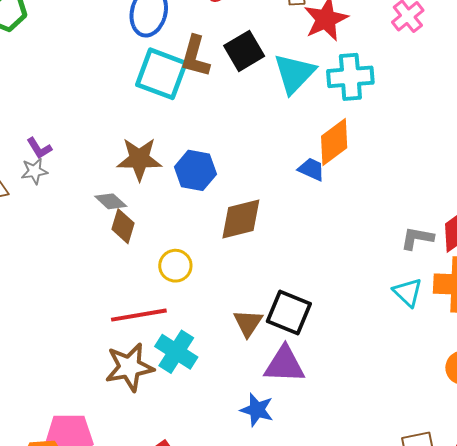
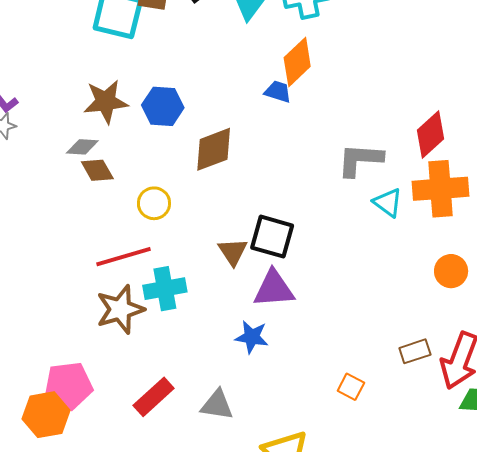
gray diamond: (111, 201) -> (82, 147), turned -32
brown diamond: (123, 226) -> (97, 170), turned -40
gray L-shape: (417, 238) -> (360, 160), moved, size x1.4
cyan cross: (176, 352) -> (165, 289), turned -36

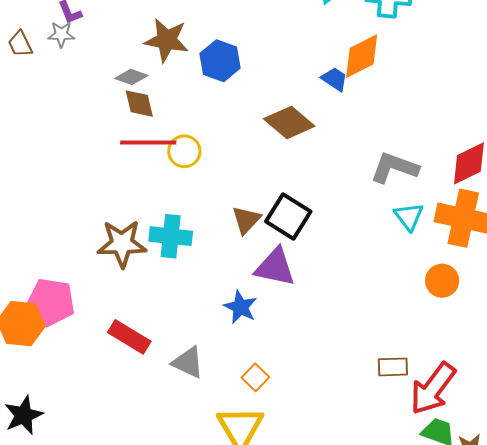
brown diamond: (214, 149) -> (289, 123), moved, turned 45
red line: (124, 257) -> (148, 142), moved
orange circle: (451, 271) -> (442, 281), moved
orange square: (351, 387) -> (255, 377), moved
red rectangle: (154, 397) -> (129, 337), turned 57

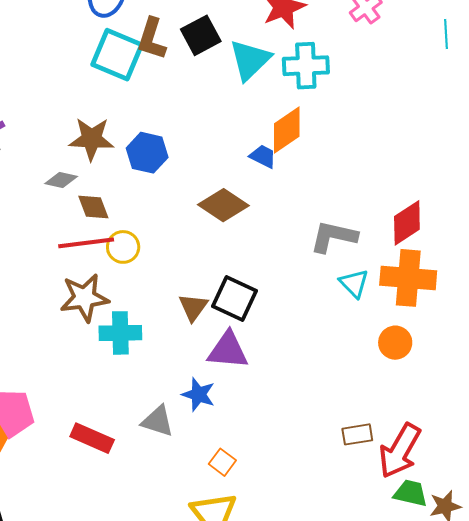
brown diamond: (139, 104) -> (93, 207), moved
brown star: (122, 244) -> (84, 298), moved
gray triangle: (188, 363) -> (158, 421), moved

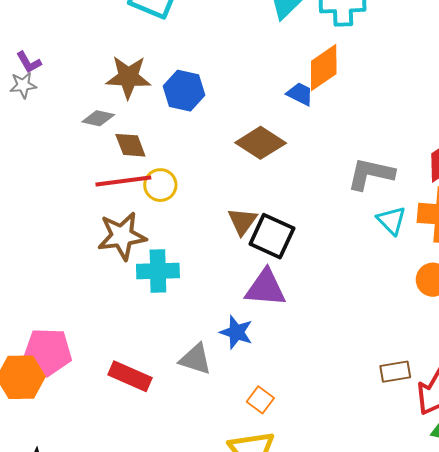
brown triangle: (193, 307) -> (242, 221), moved

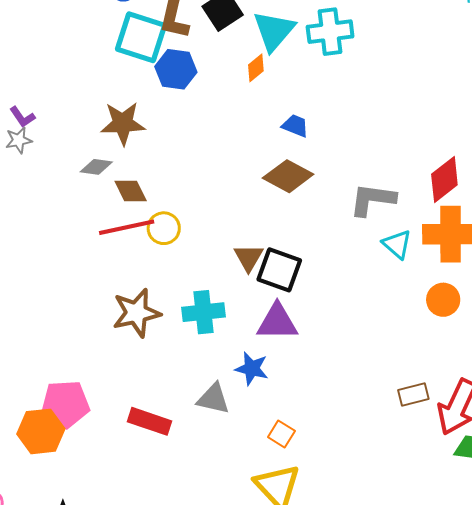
orange diamond: (324, 68) -> (256, 68), moved, size x0.6
blue hexagon: (184, 91) -> (176, 69), moved
brown diamond: (261, 143) -> (288, 176), moved
brown star: (122, 236) -> (136, 313), moved
cyan cross: (158, 271) -> (203, 312), moved

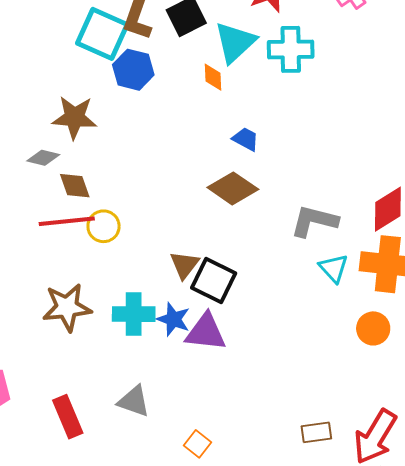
orange diamond: (256, 68) -> (213, 77), turned -60
blue star: (252, 369) -> (173, 319), moved
brown rectangle: (413, 395) -> (316, 432), moved
red rectangle: (149, 421) -> (68, 417), turned 42

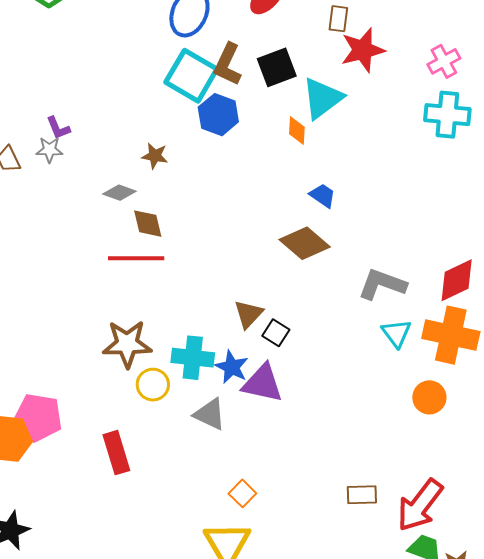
cyan cross: (291, 49) -> (447, 115), moved
brown star: (75, 117) -> (155, 156), size x0.6
yellow circle: (104, 226) -> (153, 385), moved
black square: (214, 280) -> (276, 333), size x0.6
gray triangle: (134, 401) -> (210, 414), moved

